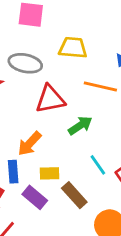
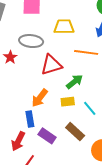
yellow rectangle: (49, 173) -> (68, 102), moved

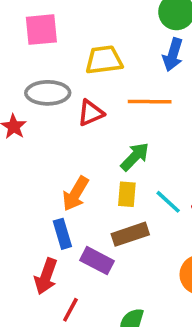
red triangle: (51, 65) -> (91, 113), moved, size x0.7
yellow rectangle: (68, 102) -> (127, 194), turned -72
brown rectangle: (75, 132) -> (130, 234), moved, turned -54

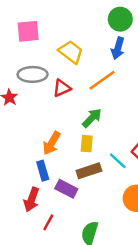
yellow trapezoid: (104, 60) -> (71, 52), turned 45
orange line: (150, 102) -> (102, 80), turned -36
cyan line: (168, 202) -> (118, 161), moved

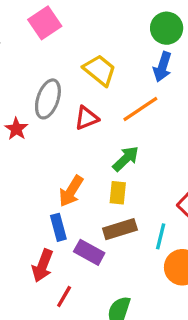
pink square: (28, 31) -> (45, 23), moved, turned -30
gray ellipse: (33, 74) -> (48, 99), turned -72
cyan line: (118, 161) -> (161, 236), moved, turned 60

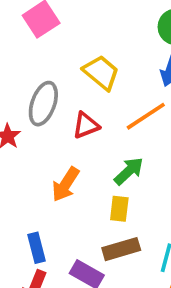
orange arrow: (71, 191) -> (66, 184), moved
blue rectangle: (58, 227) -> (36, 248), moved

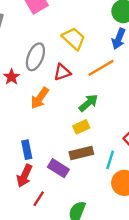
orange arrow: (66, 184) -> (40, 98), moved
yellow rectangle: (119, 209) -> (81, 127), turned 56

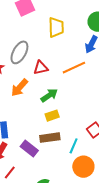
yellow trapezoid: (74, 38) -> (56, 27), moved, turned 40
green arrow: (88, 103) -> (49, 95), moved

